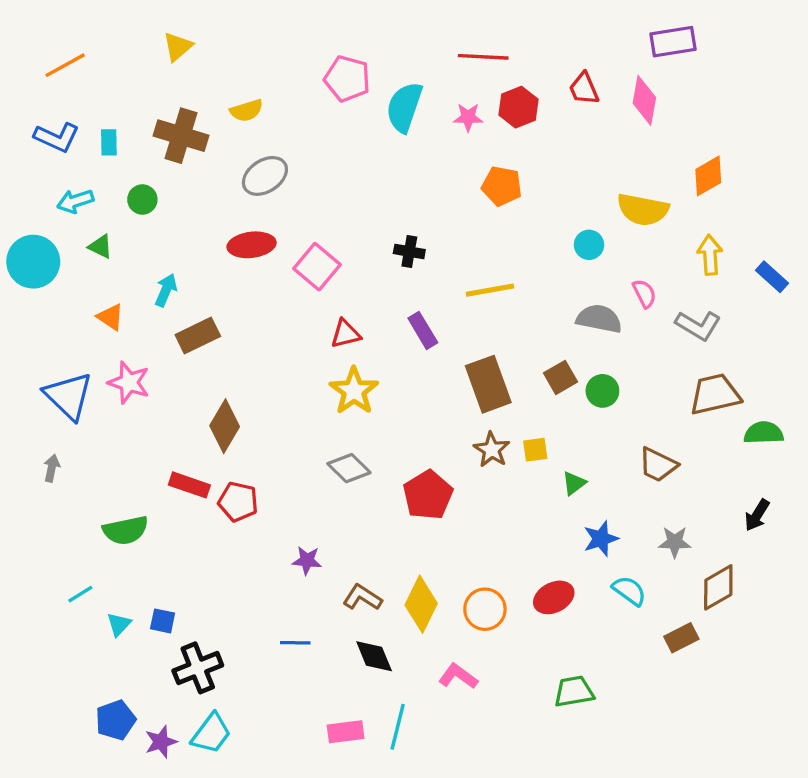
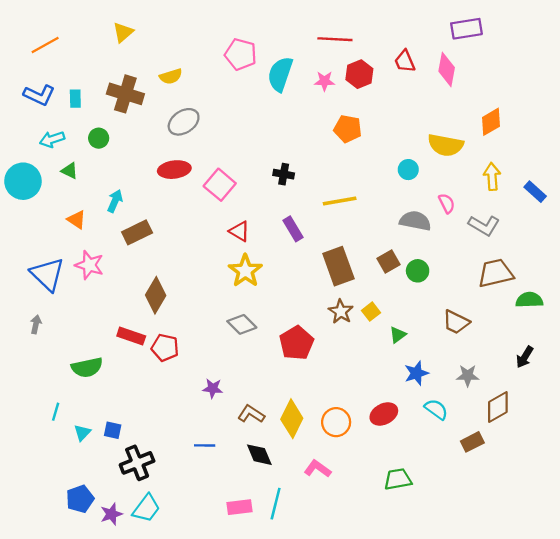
red triangle: (346, 334) -> (239, 231), turned 45
yellow square: (535, 450) -> (371, 312), turned -30
cyan line: (80, 594) -> (56, 412), turned -42

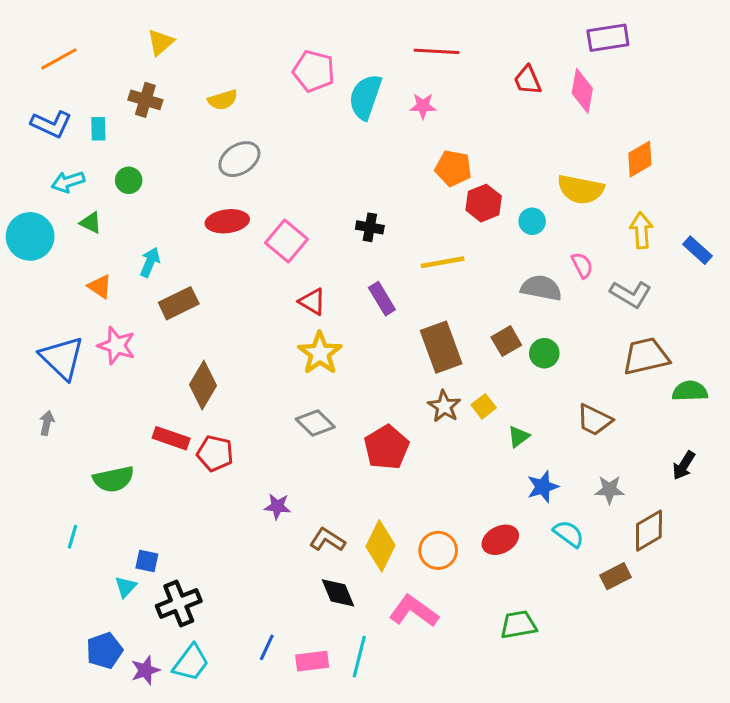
red hexagon: (359, 74) -> (484, 203), moved
brown cross: (125, 94) -> (145, 100), moved, size x0.7
cyan triangle: (82, 433) -> (126, 587), moved
blue line: (205, 445) -> (267, 647), moved, turned -66
pink L-shape: (317, 469) -> (414, 611), size x1.4

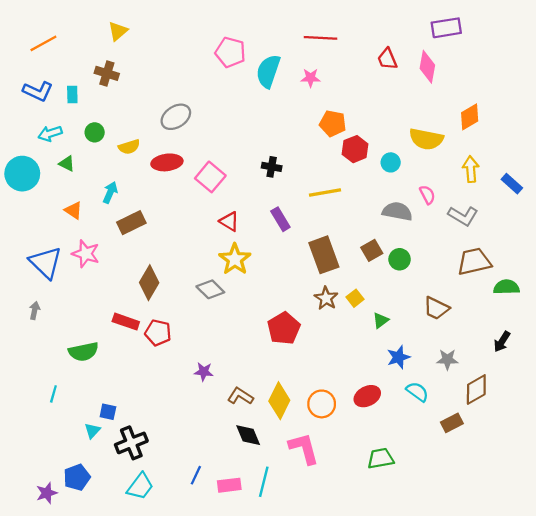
yellow semicircle: (223, 100) -> (129, 147), moved
gray diamond: (315, 423) -> (210, 289), moved
pink L-shape: (414, 611) -> (304, 448), turned 39
purple star: (145, 670) -> (47, 493), moved

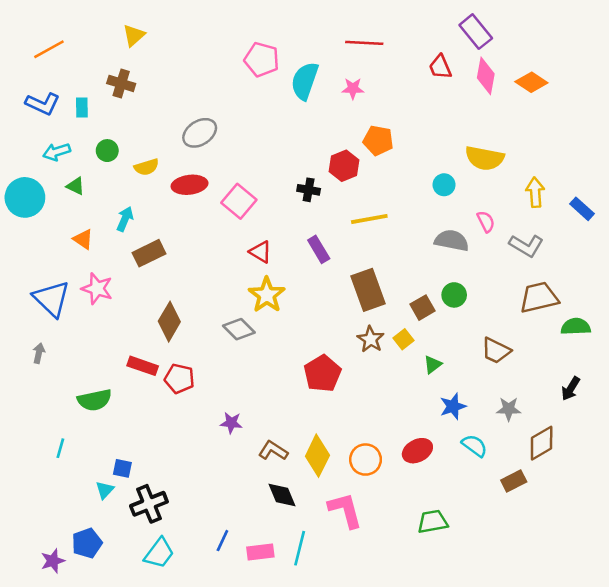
purple rectangle: (446, 28) -> (476, 32), moved, turned 60
orange diamond: (470, 117) -> (531, 82), moved, turned 64
red hexagon: (355, 149) -> (344, 166), moved
brown square: (372, 250) -> (422, 308), moved

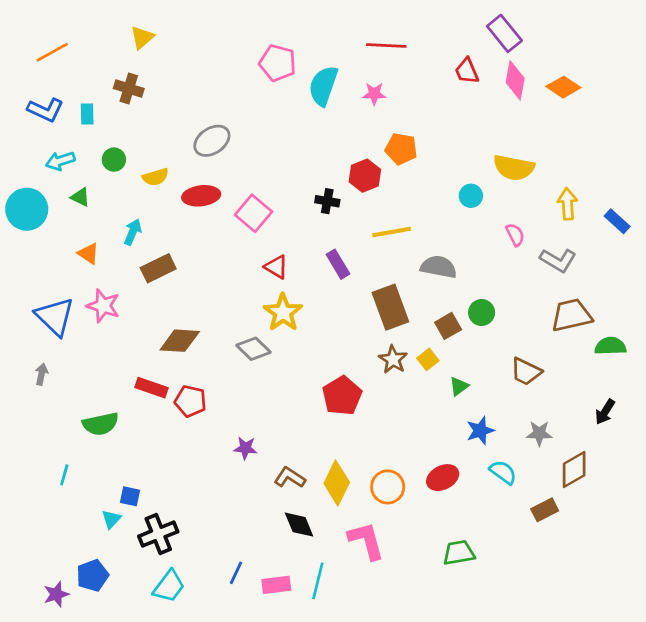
gray semicircle: (452, 240) -> (439, 267), moved
brown diamond: (169, 322) -> (180, 341), turned 63

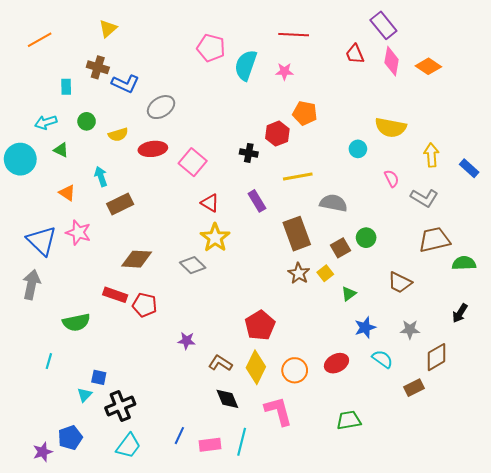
blue L-shape: (46, 110) -> (125, 84), moved
cyan arrow: (133, 232) -> (101, 176), turned -42
gray arrow: (41, 374) -> (31, 285), size x1.8
red pentagon: (342, 396) -> (260, 325), moved

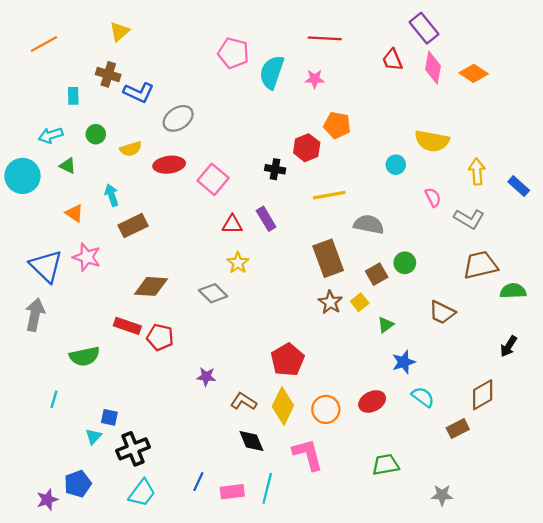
purple rectangle: (257, 201) -> (266, 219), moved
red triangle: (210, 203) -> (232, 224), turned -30
yellow star: (215, 238) -> (238, 263), size x0.7
gray star: (410, 329) -> (442, 495), moved

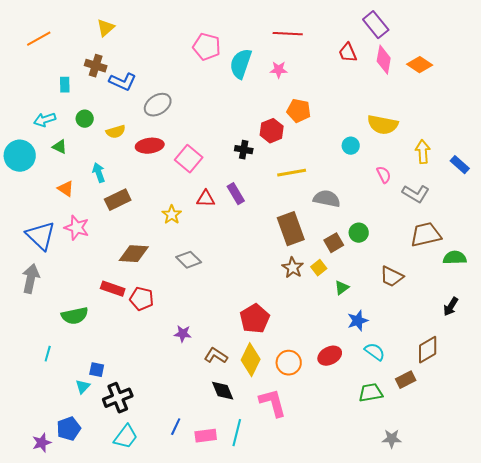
yellow star: (238, 263) -> (172, 215), moved
green trapezoid: (386, 465) -> (371, 393), moved

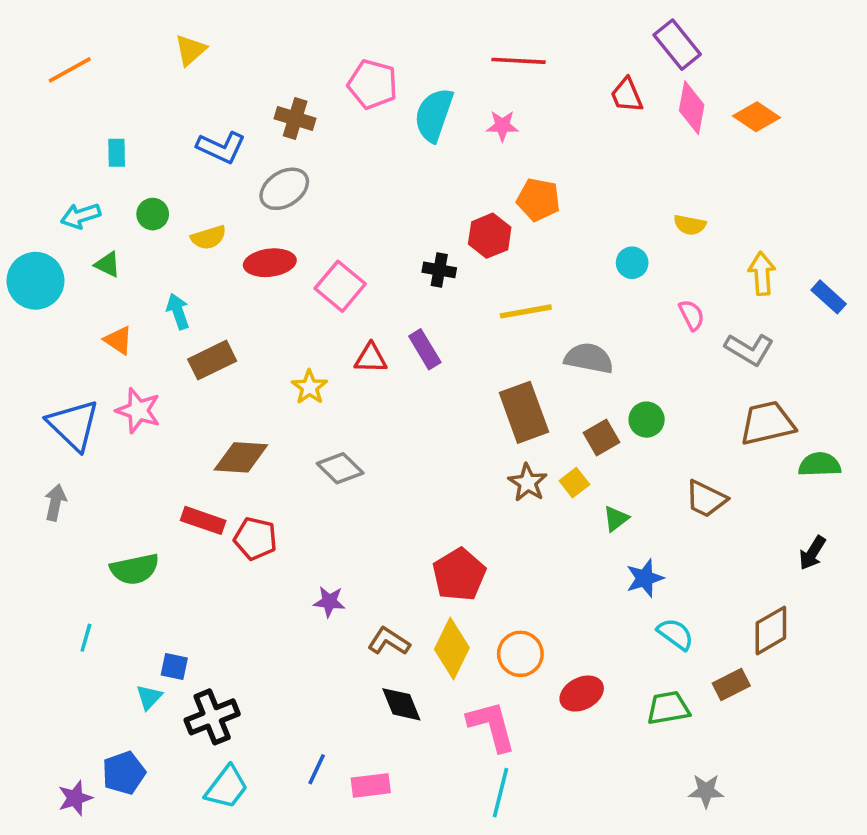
brown cross: (96, 66) -> (295, 119), moved
yellow semicircle: (383, 125) -> (690, 225), size x0.6
gray arrow: (31, 279) -> (55, 502), size x0.7
red ellipse: (330, 356) -> (582, 694), moved
cyan line: (237, 433) -> (501, 793), moved

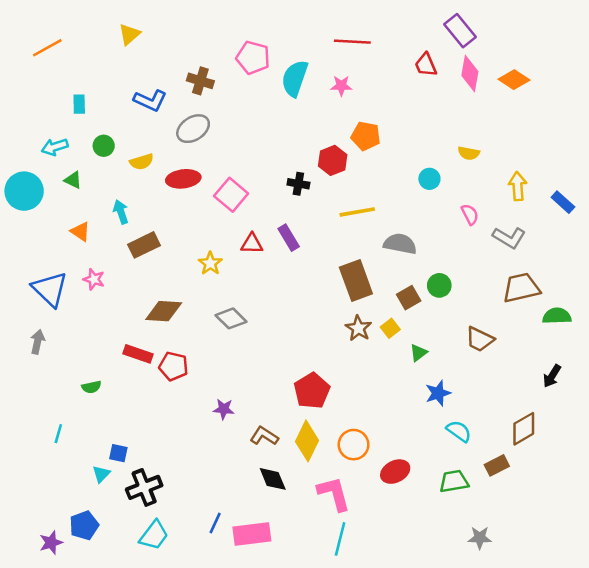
pink star: (138, 411) -> (94, 279), size x0.7
green semicircle: (135, 569) -> (91, 387), size x0.6
pink rectangle: (371, 785) -> (252, 534), size x1.4

